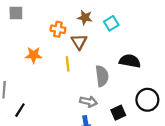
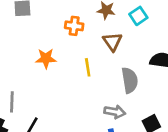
brown triangle: (79, 42) -> (112, 42), moved

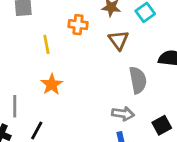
orange star: (46, 58) -> (52, 84), moved, turned -30
yellow line: (88, 67) -> (46, 44), moved

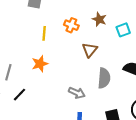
brown triangle: (119, 40) -> (90, 50), moved
gray arrow: (123, 114) -> (77, 93), moved

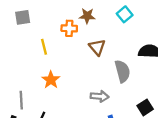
brown star: (99, 19) -> (87, 16), moved

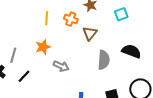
orange cross: (69, 28) -> (71, 19), moved
gray arrow: (100, 96) -> (61, 66), moved

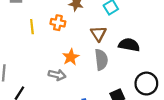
brown triangle: (90, 33) -> (98, 34), moved
orange star: (43, 47) -> (71, 57), moved

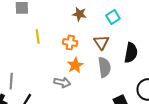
orange cross: (58, 23) -> (70, 43), moved
black semicircle: (129, 45) -> (131, 53), turned 90

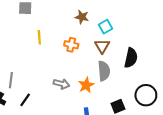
cyan square: (113, 17) -> (105, 27), moved
orange star: (75, 65) -> (86, 85), moved

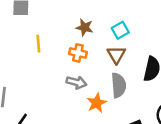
brown star: (82, 17) -> (85, 27), moved
gray arrow: (61, 84) -> (76, 82), moved

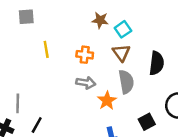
brown star: (85, 27) -> (100, 20), moved

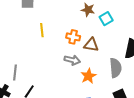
brown triangle: (121, 53) -> (91, 45), moved, turned -49
gray semicircle: (126, 82) -> (116, 68), moved

